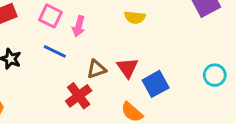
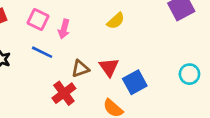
yellow semicircle: (135, 17) -> (116, 21), turned -48

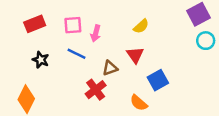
pink square: (38, 19) -> (73, 25), turned -30
red triangle: (109, 67) -> (135, 55), moved
cyan circle: (189, 74) -> (206, 41), moved

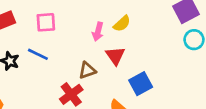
pink arrow: (96, 33) -> (98, 32), moved
blue line: (77, 54) -> (38, 54), moved

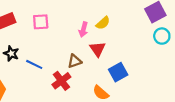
blue line: (38, 54) -> (34, 64), moved

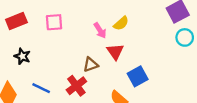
pink arrow: (83, 29) -> (100, 30), turned -48
blue line: (34, 64) -> (41, 88), moved

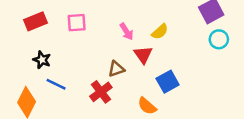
yellow semicircle: (121, 23) -> (160, 32), moved
blue line: (41, 88) -> (56, 84), moved

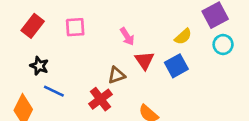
red rectangle: (36, 21) -> (33, 26), turned -30
yellow semicircle: (160, 32) -> (183, 37), moved
blue square: (168, 82) -> (176, 66), moved

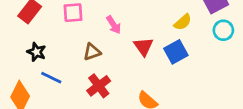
pink arrow: (127, 37) -> (114, 25), moved
brown triangle: (116, 75) -> (92, 52), moved

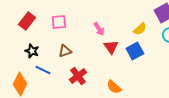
pink arrow: (114, 25) -> (99, 29), moved
brown triangle: (92, 52) -> (65, 51), moved

